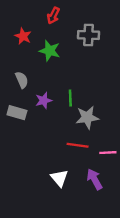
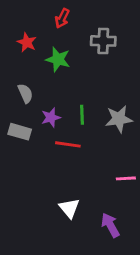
gray star: (87, 117) -> (119, 119), moved
red line: (78, 145) -> (68, 144), moved
purple arrow: (95, 179) -> (110, 225), moved

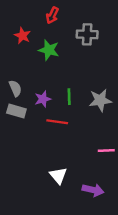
gray semicircle: (25, 93) -> (15, 88), moved
purple arrow: (110, 225) -> (93, 190), turned 132

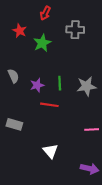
green star: (49, 50) -> (42, 43), turned 30
gray rectangle: (16, 111) -> (14, 124), moved
purple arrow: (93, 190) -> (90, 169), moved

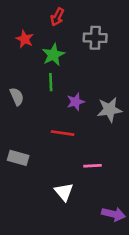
green line: (60, 83) -> (51, 82), moved
purple star: (37, 85) -> (76, 102), moved
pink line: (92, 129) -> (93, 166), moved

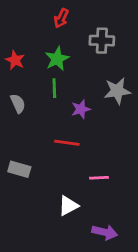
red star: (25, 39) -> (15, 60), moved
gray star: (110, 110) -> (117, 91), moved
white triangle: (64, 192) -> (68, 206), turned 42
purple arrow: (113, 214) -> (105, 232), moved

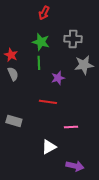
gray cross: (102, 41) -> (73, 39), moved
green star: (57, 59) -> (41, 42), turned -30
red star: (15, 60) -> (11, 55), moved

